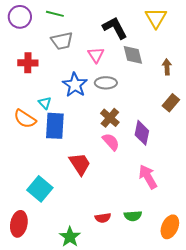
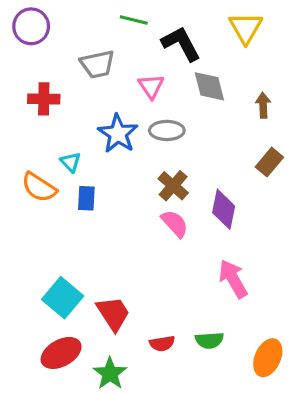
green line: (55, 14) -> (134, 20), moved
blue rectangle: (55, 126) -> (86, 198), size x0.6
red trapezoid: (80, 164) -> (113, 314), moved
red ellipse: (19, 224) -> (61, 353), moved, turned 50

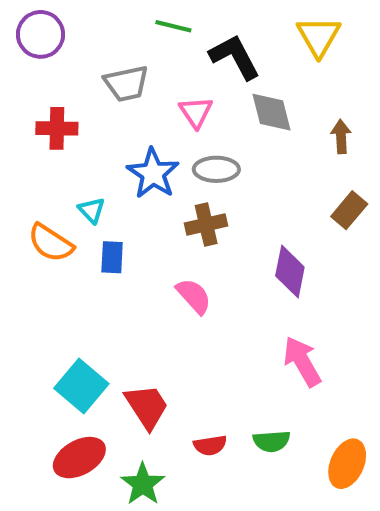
brown cross: (173, 186) -> (206, 225), moved, turned 36
pink semicircle: (175, 224) -> (194, 296), moved

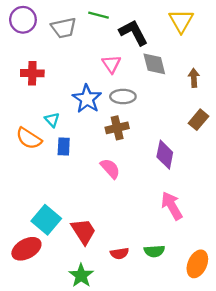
gray trapezoid: (126, 83) -> (64, 28), moved
red ellipse: (79, 458) -> (26, 249), moved

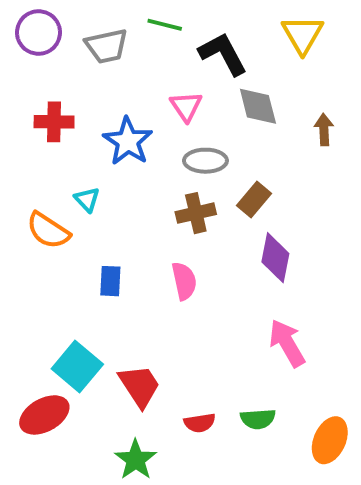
blue star: (87, 99) -> (128, 141), moved
brown rectangle: (199, 120) -> (254, 199), moved
blue rectangle: (64, 146) -> (110, 281), moved
pink semicircle: (110, 169) -> (184, 281), turned 30

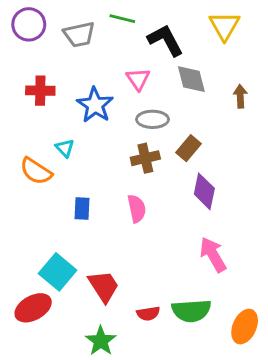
green semicircle: (258, 419) -> (191, 311), size x1.5

